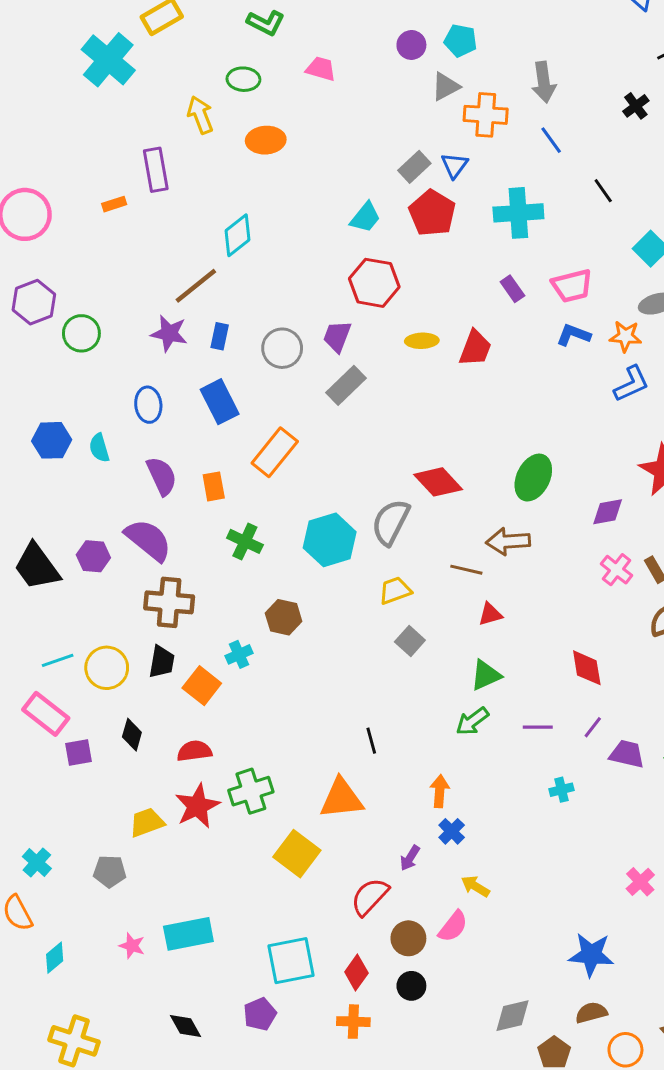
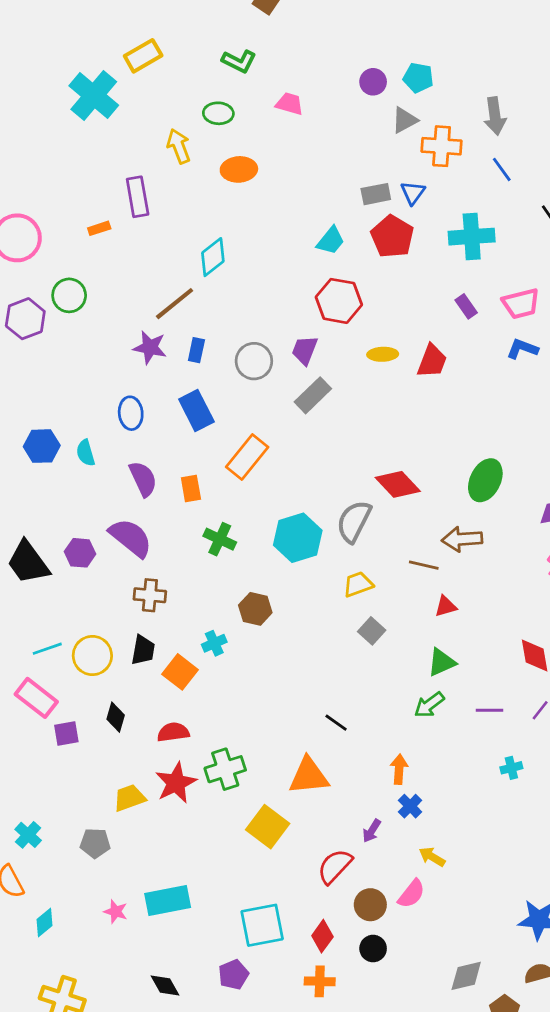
gray rectangle: (414, 167) -> (376, 194), turned 32
green circle: (81, 333) -> (69, 295), moved
brown cross: (169, 602) -> (150, 595), size x0.7
black line: (371, 741) -> (336, 723), turned -40

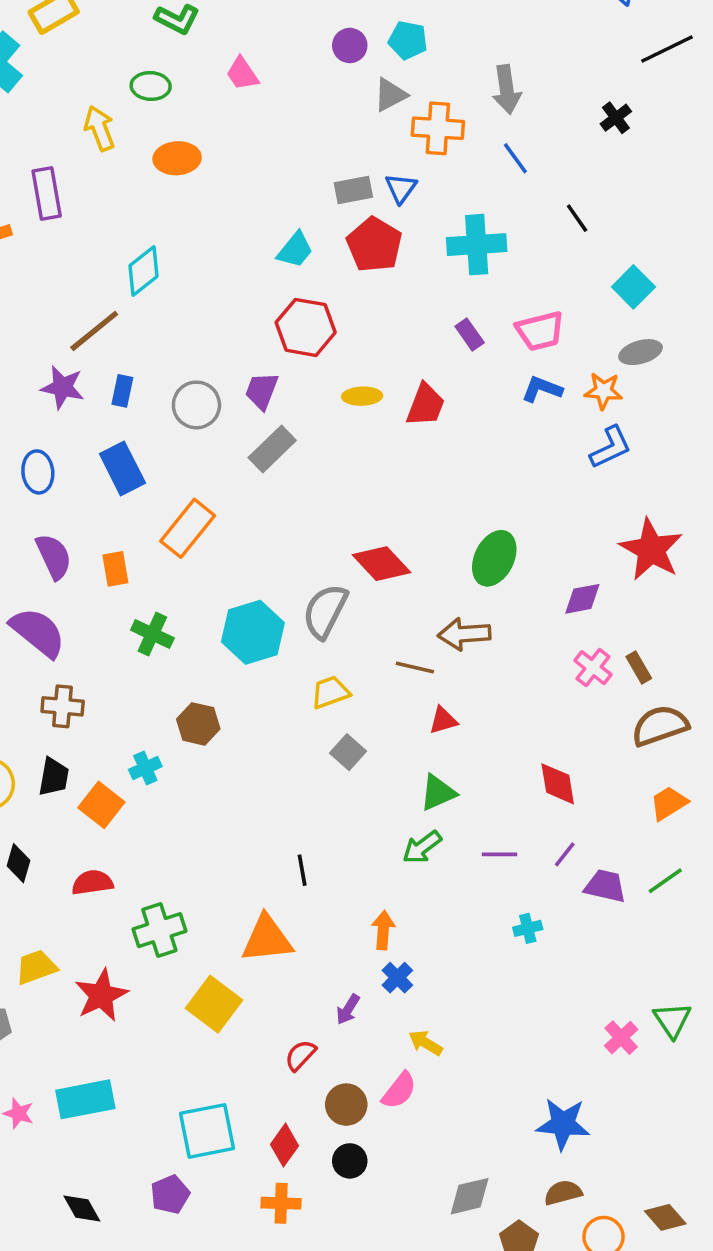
pink trapezoid: (290, 104) -> (242, 74), turned -140
black line: (336, 723) -> (302, 870), turned 45
red star: (176, 783) -> (101, 995), moved
red semicircle: (335, 866) -> (300, 1055), size x0.7

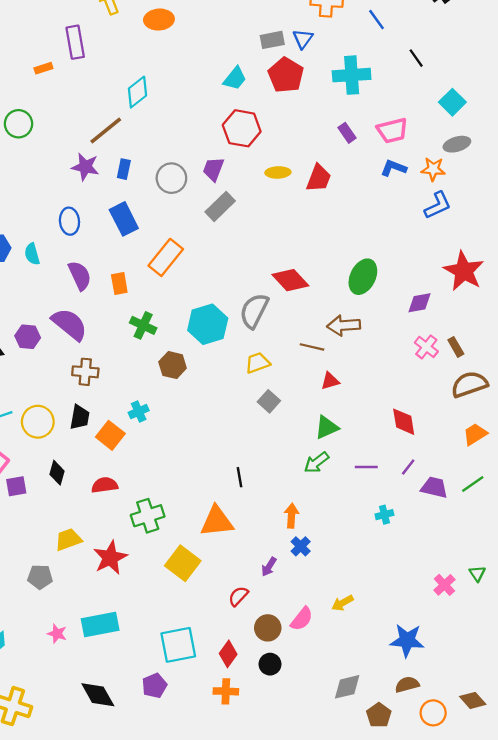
brown hexagon: (198, 724) -> (173, 365), moved
green triangle: (672, 1020) -> (477, 574), size x0.7
yellow arrow: (426, 1043) -> (343, 603), moved, turned -60
black diamond: (82, 1209) -> (98, 695), size x1.4

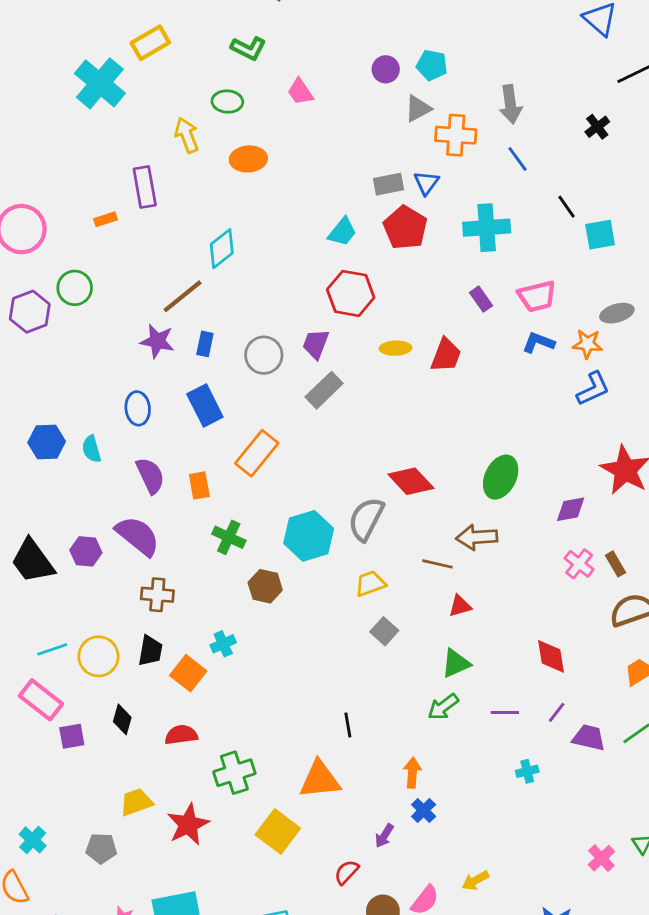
cyan square: (452, 102) -> (600, 235), moved, turned 35

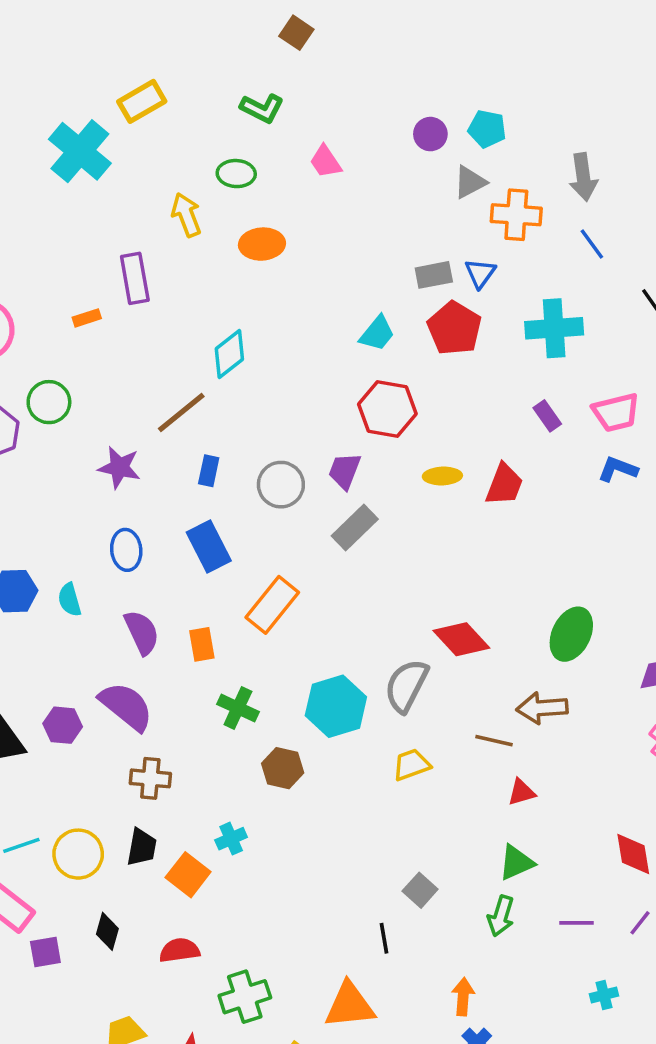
purple star: (157, 341) -> (119, 467), moved
gray square: (384, 631) -> (420, 890), moved
green arrow: (443, 707) -> (501, 916), turned -36

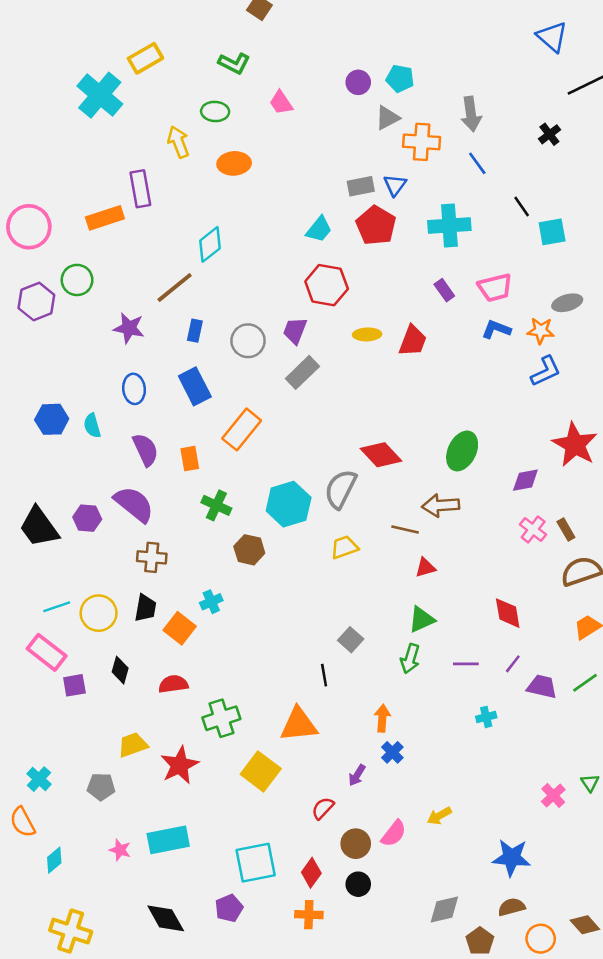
orange rectangle: (87, 318) -> (105, 218), size x1.8

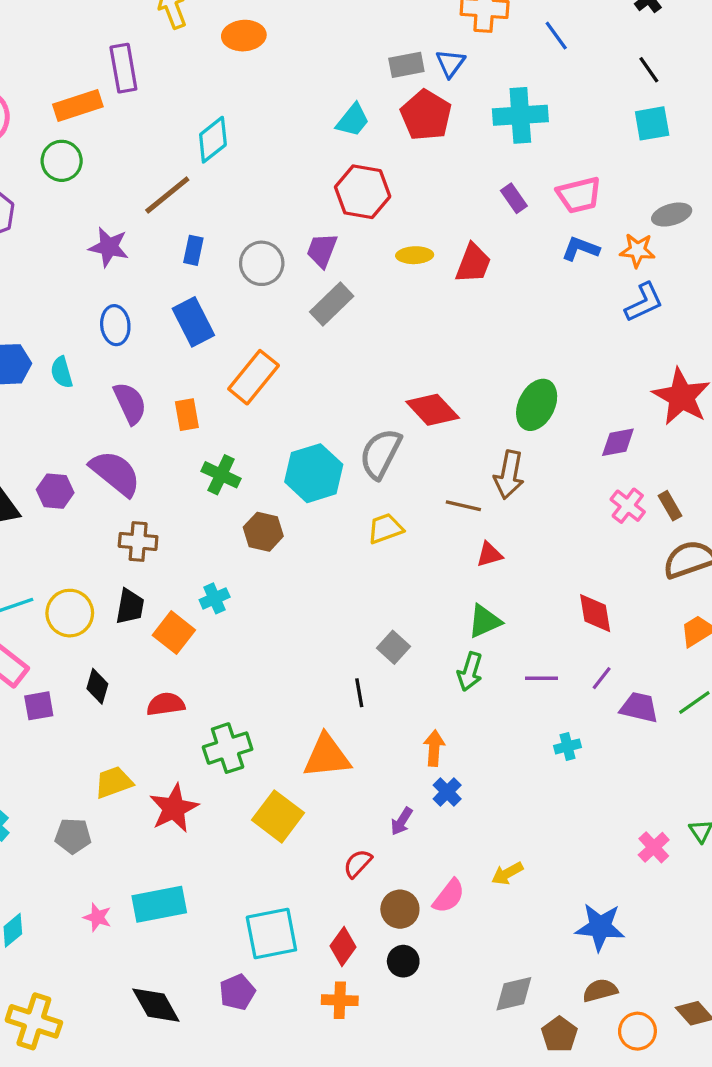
black line: (522, 206) -> (649, 70), moved
green circle: (77, 280) -> (62, 161), moved
brown arrow: (441, 505) -> (509, 475), turned -75

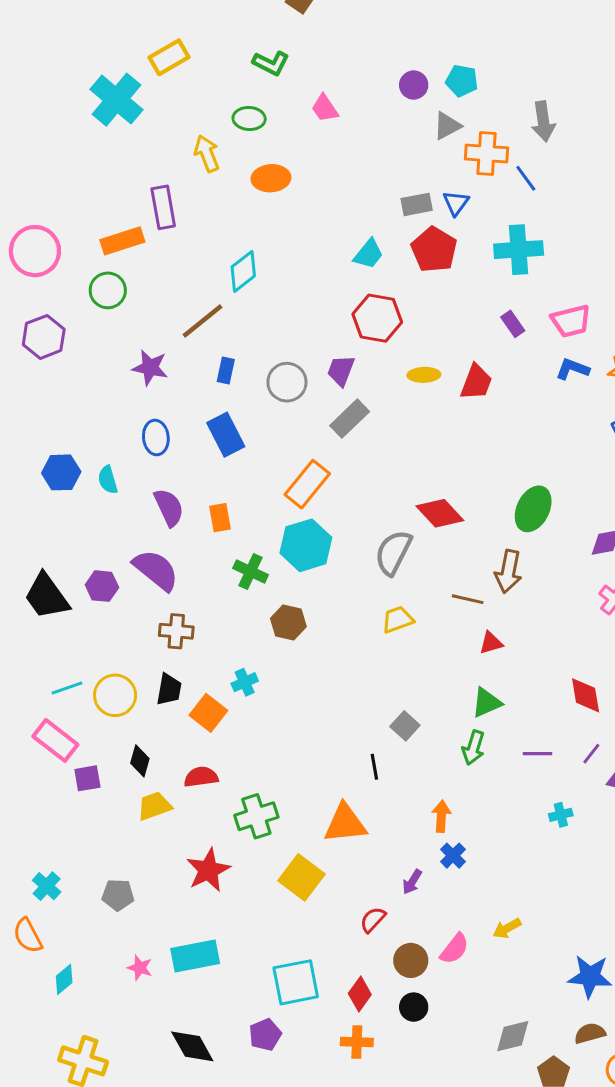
blue line: (556, 36) -> (526, 178), moved
orange rectangle: (254, 377) -> (307, 484), moved
cyan hexagon: (314, 473) -> (306, 545), moved
yellow trapezoid: (114, 782) -> (154, 806), moved

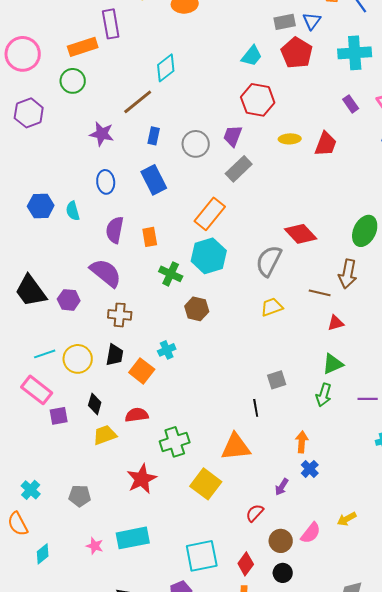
purple semicircle: (169, 507) -> (115, 230), turned -144
purple hexagon: (102, 586) -> (69, 300), moved
gray square: (405, 726) -> (277, 380), turned 30

